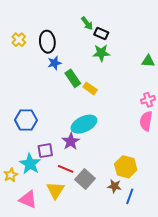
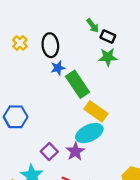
green rectangle: (73, 78) -> (77, 84), size x1.4
yellow rectangle: (90, 88) -> (96, 111), moved, size x1.5
blue hexagon: (26, 120) -> (16, 117), moved
purple square: (45, 151) -> (49, 151), moved, turned -35

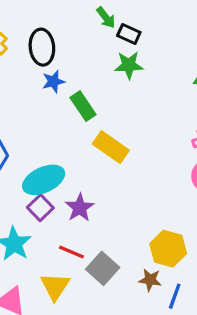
green rectangle: (77, 84) -> (83, 106), size x0.7
cyan ellipse: (89, 133) -> (44, 180), moved

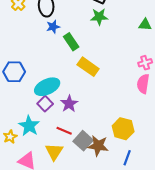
brown star: (150, 280) -> (98, 146), moved, size x1.5

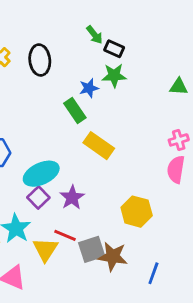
blue star: (53, 27) -> (89, 88), moved
yellow hexagon: (123, 129) -> (137, 212), moved
gray square: (83, 141) -> (92, 249), turned 30
yellow triangle: (54, 152) -> (45, 249), moved

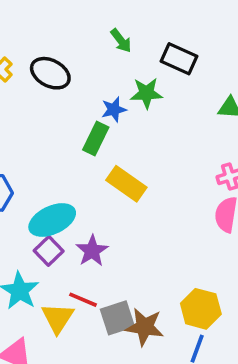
black rectangle: (114, 49) -> (179, 59), moved, size x1.4
black ellipse: (40, 60) -> (50, 73), turned -56
green rectangle: (75, 111) -> (96, 138), turned 60
yellow hexagon: (137, 212) -> (201, 309), moved

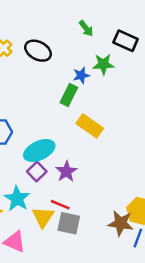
gray square: (117, 318) -> (69, 223), moved, turned 30
brown star: (145, 327) -> (121, 223), moved

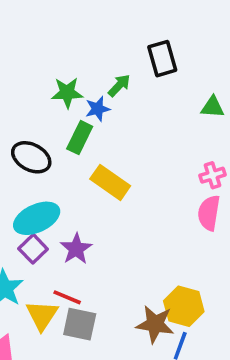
green arrow: (86, 28) -> (119, 85), moved, turned -98
black rectangle: (126, 41) -> (162, 59), turned 50
black ellipse: (38, 51) -> (31, 157), moved
green star: (103, 64) -> (67, 93), moved

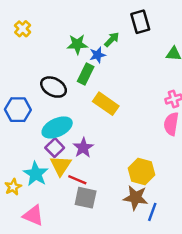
yellow hexagon: (184, 306) -> (141, 171), moved
yellow triangle: (42, 315) -> (61, 166), moved

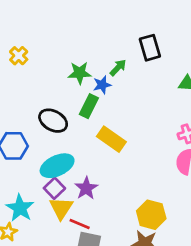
cyan star: (36, 174) -> (20, 208), moved

